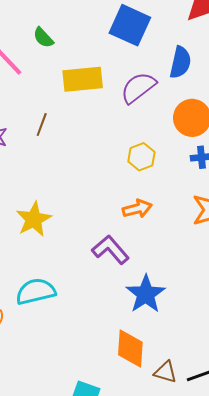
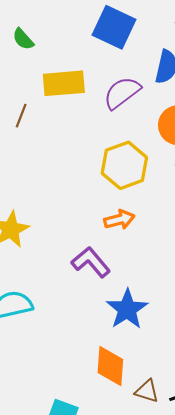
brown line: (42, 125) -> (21, 116), moved
yellow hexagon: (141, 157) -> (124, 165), size x1.6

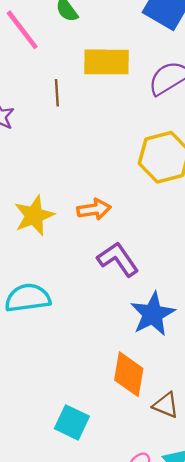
brown line: (21, 116) -> (57, 93), turned -30
orange arrow: (119, 220) -> (94, 209), moved

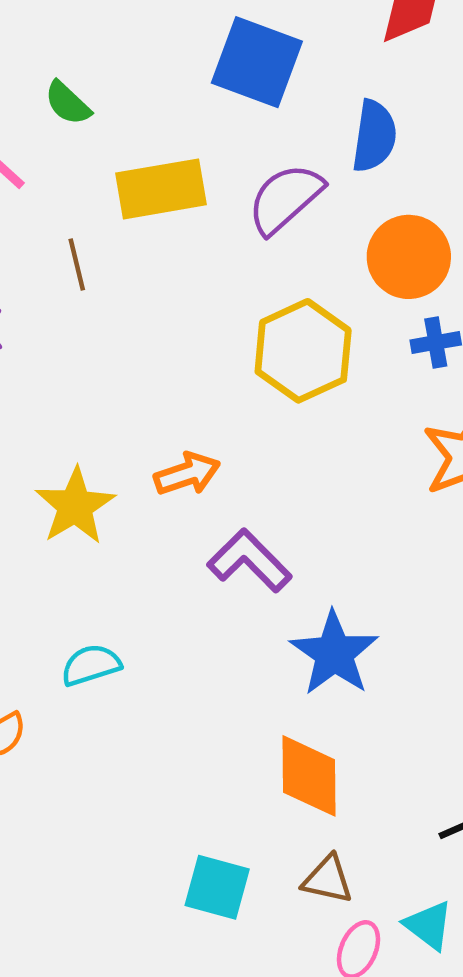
cyan semicircle: (28, 298) -> (91, 665), size x0.7
brown triangle: (166, 405) -> (328, 879), moved

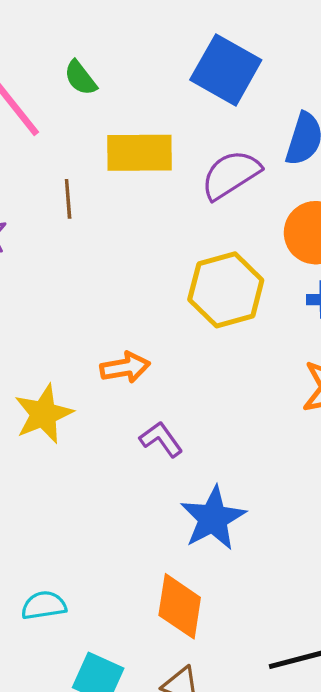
yellow star: (75, 506) -> (43, 414), moved
purple L-shape: (250, 561) -> (161, 439), size x0.7
cyan semicircle: (91, 665) -> (44, 605), moved

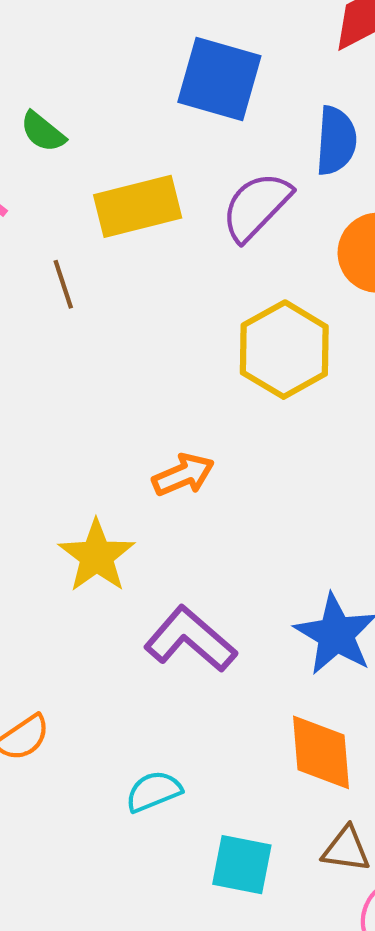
purple L-shape: (161, 439) -> (190, 639), moved, size x1.6

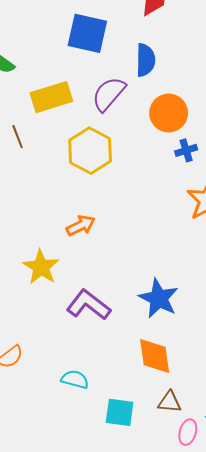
yellow hexagon: (284, 350) -> (90, 151), moved
cyan semicircle: (154, 791) -> (75, 379), turned 40

